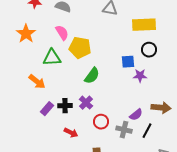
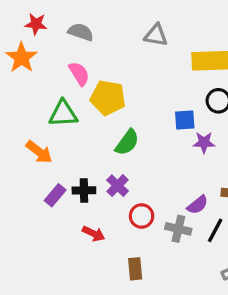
orange star: (26, 34) -> (22, 58), moved

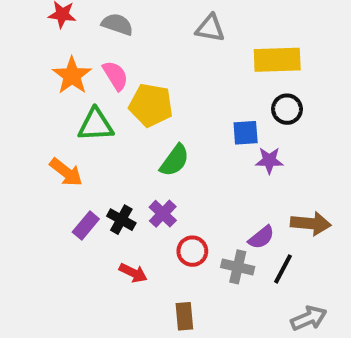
orange star: (22, 58) -> (72, 76), moved
black cross: (84, 190) -> (121, 220), turned 30

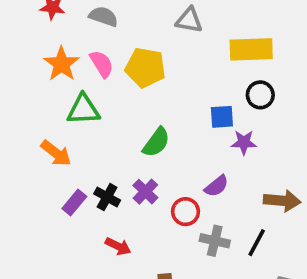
yellow pentagon: (151, 105) -> (145, 68), moved
purple semicircle: (261, 237) -> (216, 186), moved
red circle: (192, 251) -> (185, 212), moved

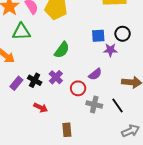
black circle: (260, 95) -> (123, 34), moved
black line: (257, 243) -> (117, 106), turned -63

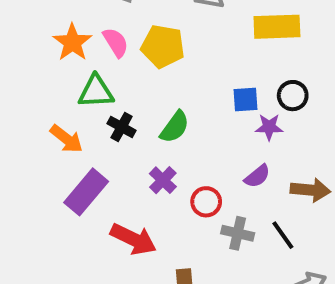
purple semicircle: (95, 74) -> (257, 176), moved
black cross: (35, 80) -> (122, 127), moved
purple rectangle: (16, 83) -> (86, 192), size x1.6
red arrow: (41, 108) -> (133, 239), size x1.6

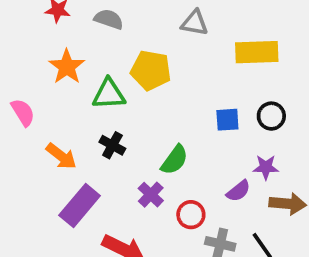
pink semicircle: (116, 42) -> (23, 112), moved
green triangle: (96, 92) -> (109, 94), moved
green semicircle: (175, 127) -> (174, 160), moved
purple star: (269, 127) -> (266, 167), moved

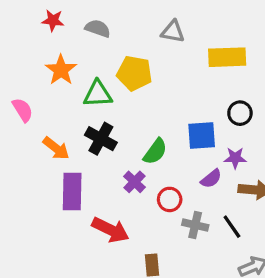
blue square: (227, 120) -> (202, 135), moved, size x1.4
black cross: (112, 145) -> (101, 139), size x1.4
purple rectangle: (80, 206) -> (72, 191), turned -39

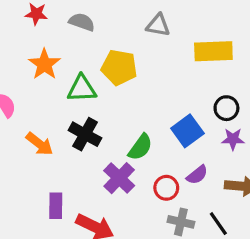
blue square: (202, 135) -> (187, 131), turned -32
purple star: (235, 158) -> (233, 139), moved
purple cross: (134, 182) -> (119, 178), size x1.4
purple rectangle: (72, 191) -> (56, 206), moved, size x0.7
red circle: (170, 199) -> (166, 188), moved

